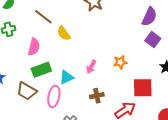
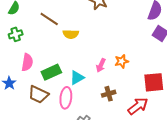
yellow semicircle: (64, 33) -> (71, 34), turned -49
pink semicircle: (34, 47) -> (27, 62), moved
orange star: (120, 62) -> (122, 61), moved

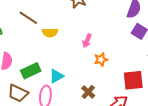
pink arrow: (101, 65) -> (87, 41), moved
brown cross: (109, 94) -> (88, 92), turned -32

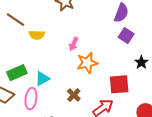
orange star: (101, 59) -> (87, 63), size x1.5

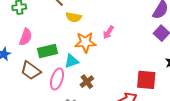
orange star: (87, 63) -> (85, 42), moved
brown cross: (74, 95) -> (87, 82), moved

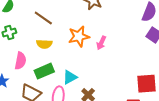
yellow semicircle: (74, 17) -> (44, 44), moved
orange star: (85, 42) -> (79, 36), moved

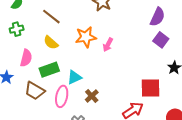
yellow semicircle: (44, 44) -> (51, 43), turned 35

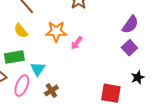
cyan triangle: (74, 77) -> (38, 69), turned -42

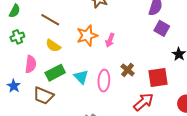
pink ellipse: (22, 86) -> (104, 81), moved
brown cross: (51, 91) -> (128, 70), moved

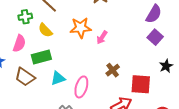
green cross: (17, 37) -> (25, 17), moved
cyan triangle: (81, 77) -> (58, 78), moved, turned 42
pink ellipse: (104, 81) -> (81, 87), moved

